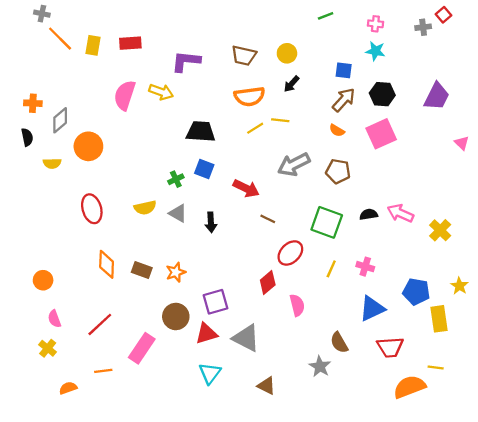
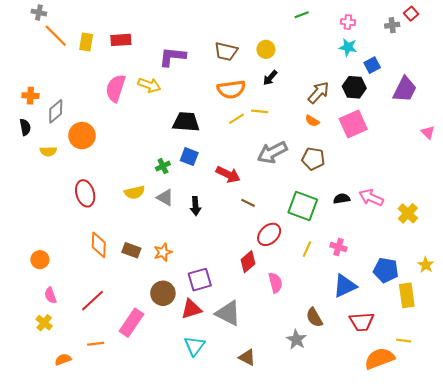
blue square: (344, 70) -> (372, 65), moved, turned -35

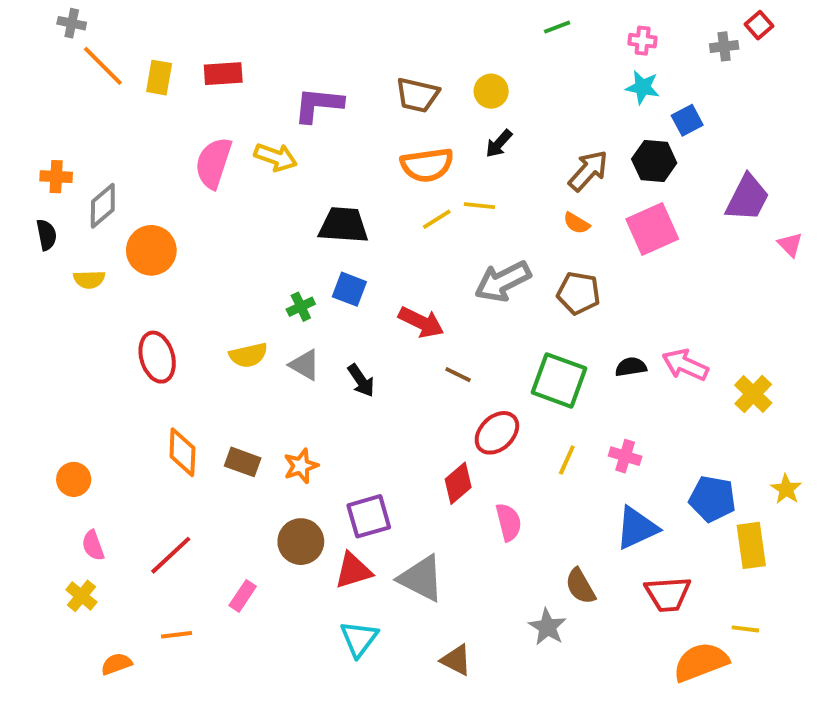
purple trapezoid: (405, 89) -> (747, 198), moved
black arrow: (196, 206) -> (361, 380), turned -30
pink rectangle: (131, 323) -> (243, 596), size x0.6

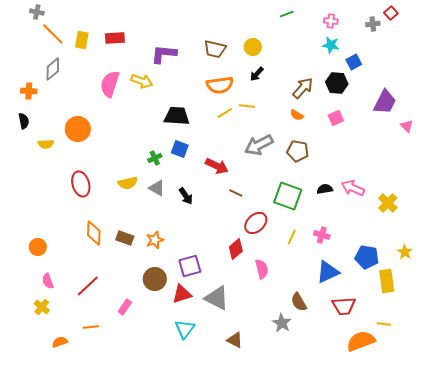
gray diamond: (103, 206) -> (53, 69), moved
pink square: (652, 229) -> (336, 118), size x0.6

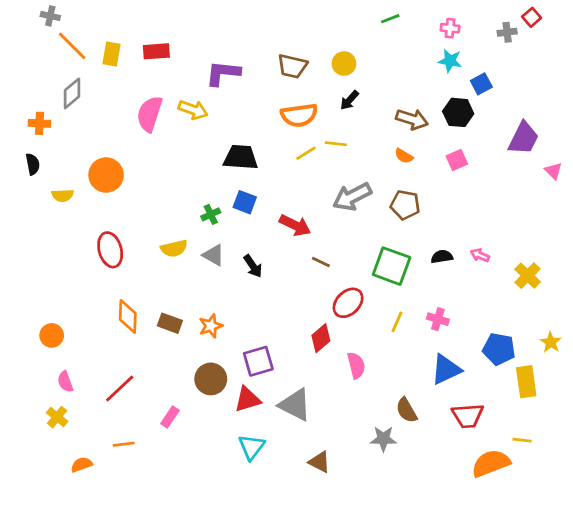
brown arrow: (303, 88) -> (412, 119), turned 65
pink arrow: (353, 188) -> (480, 255), size x0.6
gray star: (282, 323) -> (383, 439), turned -30

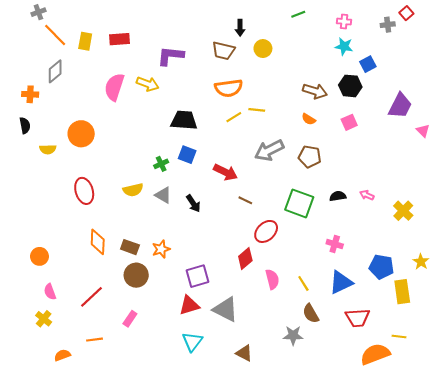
gray cross: (50, 16) -> (38, 12), turned -32
black arrow: (349, 100) -> (240, 28), moved, turned -42
yellow line: (397, 322) -> (303, 283), moved, turned -56
brown circle: (211, 379) -> (136, 275), moved

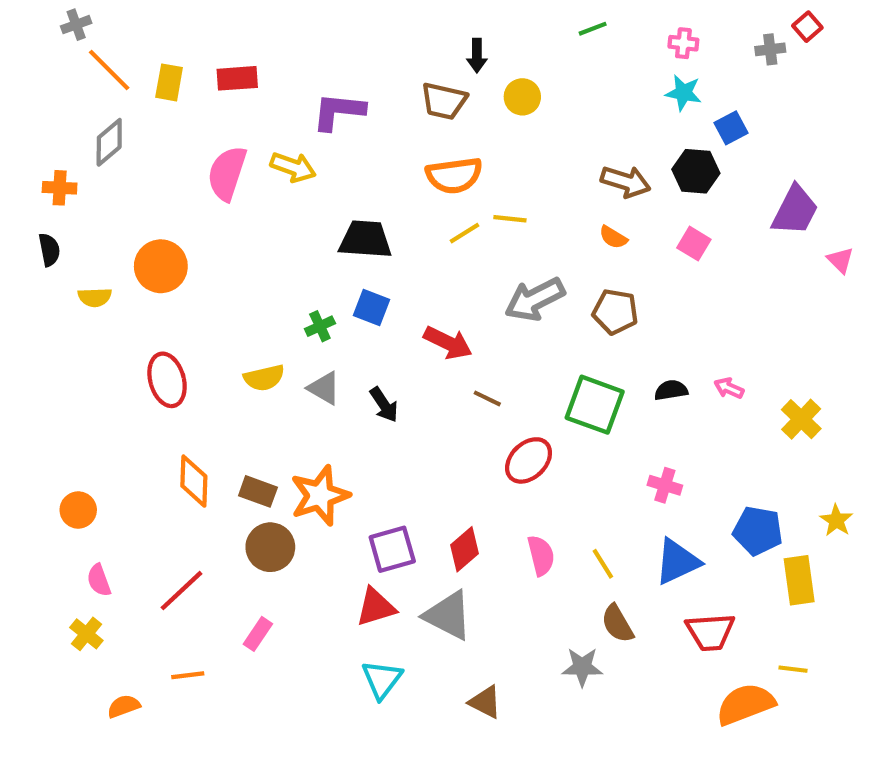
pink square: (349, 122) -> (694, 244), turned -35
orange star: (161, 249) -> (320, 496), size x1.6
red diamond: (245, 258) -> (464, 549), moved

